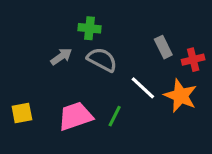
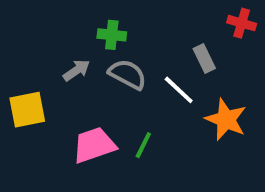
red cross: (193, 60) -> (242, 23), moved, turned 30
white line: (143, 88) -> (179, 90), moved
yellow square: (22, 113) -> (27, 110), moved, size x1.4

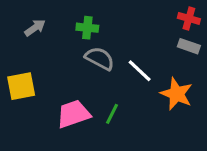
gray rectangle: (204, 59) -> (189, 46), moved, turned -45
gray arrow: (76, 70) -> (35, 28), moved

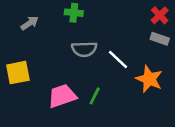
red cross: (189, 18) -> (160, 15), turned 30
green cross: (87, 28) -> (74, 13), moved
gray semicircle: (100, 58) -> (84, 49), turned 150

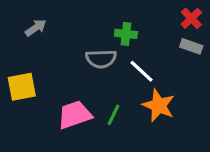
green cross: (74, 13) -> (126, 34), moved
orange star: (149, 79) -> (159, 105), moved

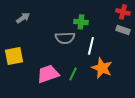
red cross: (191, 18) -> (123, 12), turned -32
white line: (142, 71) -> (91, 46), turned 60

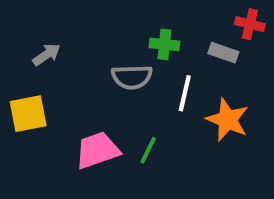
gray arrow: (23, 18) -> (46, 55), moved
gray rectangle: (123, 30) -> (223, 53), moved
orange star: (102, 68) -> (227, 120), moved

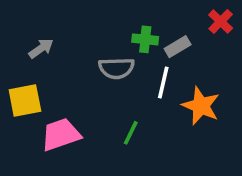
red cross: (250, 24) -> (221, 21), turned 30
gray rectangle: (223, 53) -> (178, 47), moved, turned -50
pink trapezoid: (97, 150) -> (61, 135), moved

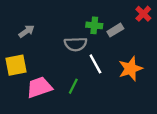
white line: (163, 83) -> (95, 64), moved, turned -42
orange star: (201, 106) -> (130, 69), turned 30
green line: (131, 133) -> (73, 86), moved

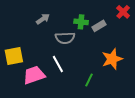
gray arrow: (26, 31) -> (43, 19), moved
white line: (95, 64) -> (58, 64), moved
green line: (73, 86) -> (89, 80), moved

